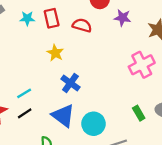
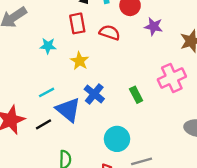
cyan star: (27, 18) -> (48, 46), moved
cyan line: (24, 93) -> (47, 92), moved
green rectangle: (139, 113) -> (136, 95), moved
blue triangle: (63, 116) -> (68, 110), moved

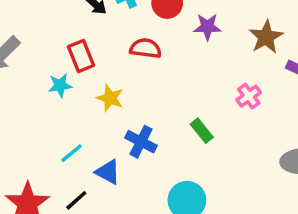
red rectangle: (77, 23) -> (81, 56), moved
pink cross: (172, 78) -> (249, 96), size x0.6
blue triangle: (68, 110) -> (108, 172), size x0.7

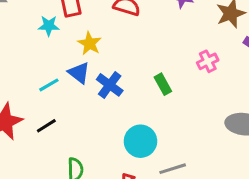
blue triangle: (108, 172) -> (79, 73), moved

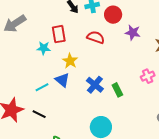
blue cross: (110, 85) -> (95, 85), moved
black line: (46, 126) -> (39, 114), turned 56

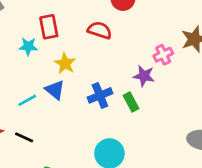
purple star: (133, 33) -> (144, 76), moved
pink cross: (148, 76) -> (163, 55), moved
blue cross: (95, 85) -> (100, 95), turned 30

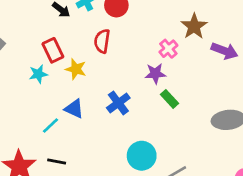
red semicircle: (100, 30) -> (102, 41), turned -85
yellow star: (65, 63) -> (76, 69), moved
green rectangle: (131, 102) -> (170, 99), moved

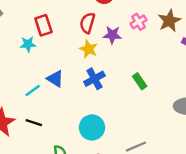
pink cross: (168, 49) -> (138, 22), moved
yellow star: (76, 69) -> (89, 49), moved
purple star: (155, 74) -> (112, 35), moved
cyan circle: (142, 156) -> (92, 127), moved

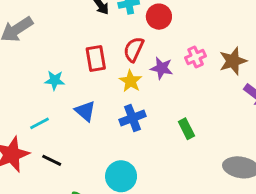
red rectangle: (43, 25) -> (96, 59), moved
cyan star: (28, 44) -> (55, 80), moved
cyan line: (33, 91) -> (40, 123), moved

